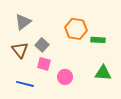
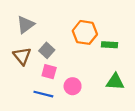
blue line: (25, 84) -> (43, 94), moved

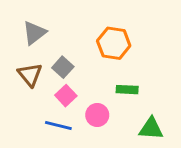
green rectangle: (109, 45) -> (127, 90), moved
pink square: (49, 72) -> (66, 96), turned 32
green triangle: (115, 82) -> (151, 128), moved

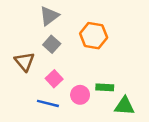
gray triangle: (34, 33) -> (49, 16), moved
gray square: (63, 67) -> (52, 44), moved
green rectangle: (127, 90) -> (105, 87), moved

